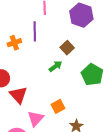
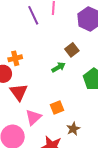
purple line: (35, 31) -> (33, 15), moved, turned -30
orange cross: (14, 43) -> (15, 58), moved

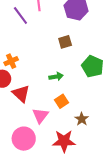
brown square: (72, 50) -> (65, 42), turned 32
green arrow: (58, 67) -> (56, 77), moved, turned 32

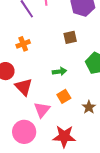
orange cross: (11, 61) -> (23, 44), moved
brown star: (82, 119) -> (89, 107), moved

